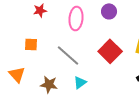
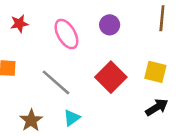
pink ellipse: (76, 18) -> (66, 34), turned -35
brown star: (49, 84) -> (31, 120), turned 30

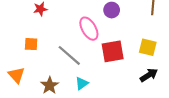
pink ellipse: (66, 34) -> (89, 29), moved
red square: (111, 77) -> (113, 51), turned 35

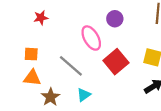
red square: (113, 51) -> (116, 62), turned -30
orange triangle: (17, 75) -> (32, 78), moved, turned -42

